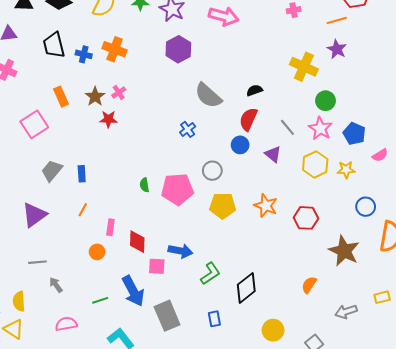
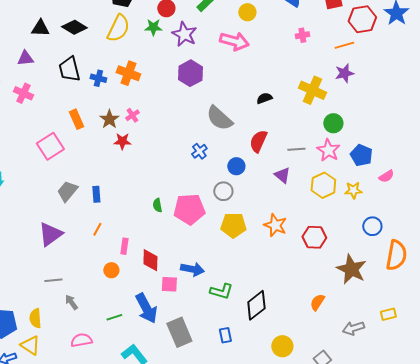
purple star: (337, 49) -> (344, 73), turned 30
black semicircle: (254, 90) -> (264, 98), moved
gray line: (287, 127) -> (296, 149), turned -54
blue circle: (240, 145) -> (236, 166), moved
green L-shape: (210, 274) -> (221, 291), turned 50

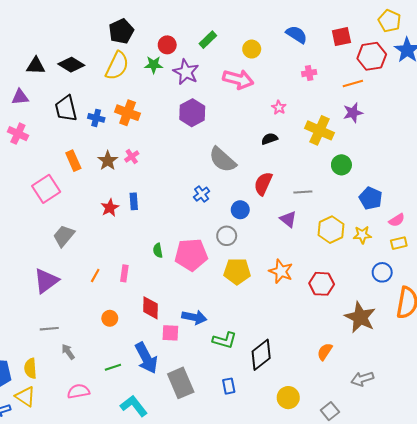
red star: (122, 141) -> (110, 208), moved, turned -30
pink star: (328, 150) -> (279, 107), moved, size x0.6
blue rectangle: (96, 194) -> (134, 201), moved
pink rectangle: (124, 246) -> (124, 273), moved
yellow rectangle: (388, 314) -> (399, 243), moved

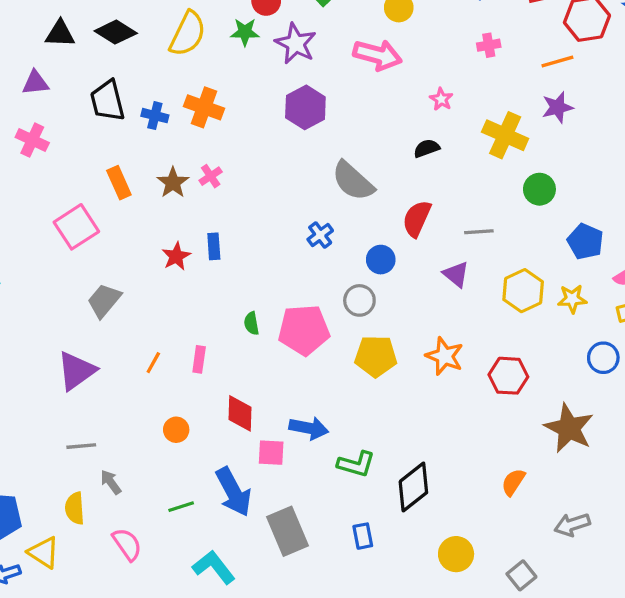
yellow semicircle: (30, 368) -> (75, 508), moved
pink semicircle: (78, 391) -> (127, 544), turned 65

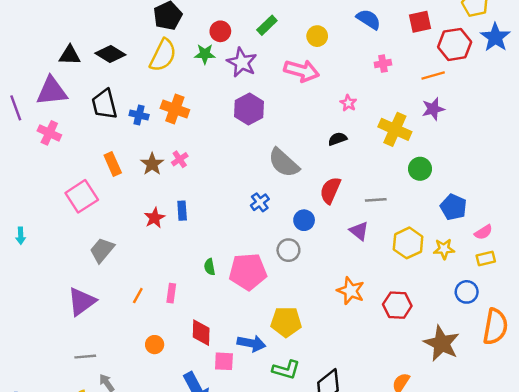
purple triangle: (35, 83) -> (52, 91), size x1.6
yellow pentagon: (376, 356) -> (286, 322), moved

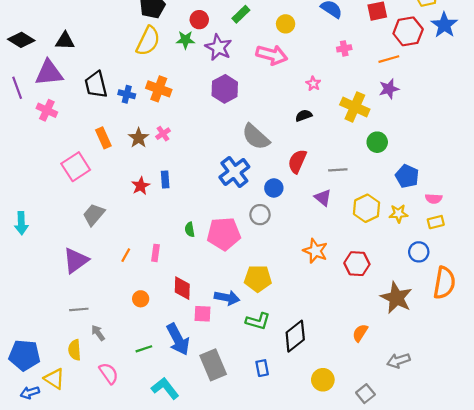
black diamond: (110, 54) -> (21, 40), moved
blue cross: (260, 202) -> (234, 172), size x1.8
pink semicircle: (483, 232) -> (434, 199), turned 35
cyan arrow: (21, 236) -> (21, 223), moved, size x1.5

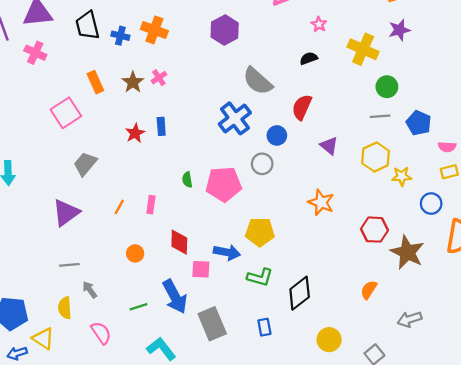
gray line: (338, 170) -> (380, 116), moved
yellow star: (398, 214) -> (402, 176), moved
red hexagon: (357, 264) -> (374, 230), moved

